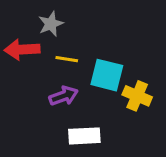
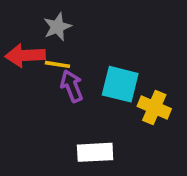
yellow line: (67, 59) -> (57, 64), moved
purple arrow: (64, 96) -> (72, 86), moved, turned -92

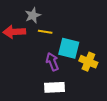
yellow line: (57, 64) -> (45, 32), moved
purple arrow: (72, 86) -> (52, 62), moved

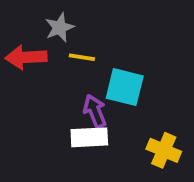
yellow cross: (88, 62) -> (164, 150), moved
white rectangle: (54, 87) -> (89, 137), moved

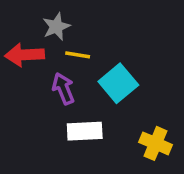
cyan square: (125, 87) -> (118, 83), turned 36
purple arrow: (95, 111) -> (63, 89), moved

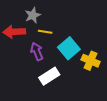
white rectangle: (85, 131) -> (49, 76), turned -30
yellow cross: (156, 143) -> (91, 61), moved

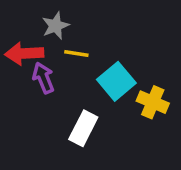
purple arrow: (37, 51) -> (43, 78), moved
white rectangle: (49, 76) -> (83, 128), turned -30

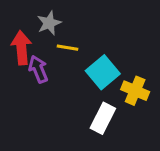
red arrow: (24, 53) -> (21, 48), turned 88
white rectangle: (83, 128) -> (103, 118), moved

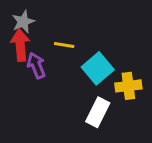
gray star: (49, 23) -> (23, 22), moved
yellow cross: (135, 91) -> (128, 86), turned -30

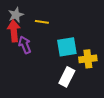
yellow line: (64, 45) -> (42, 22), moved
cyan square: (98, 68) -> (67, 47), turned 30

